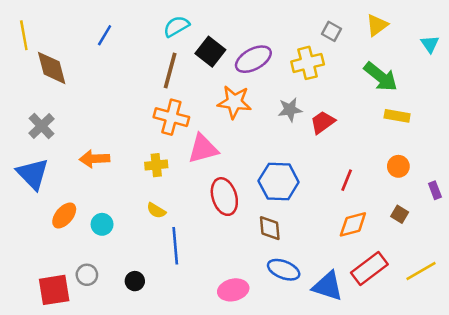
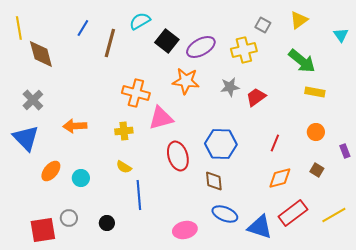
brown line: (170, 70) -> (110, 43), moved

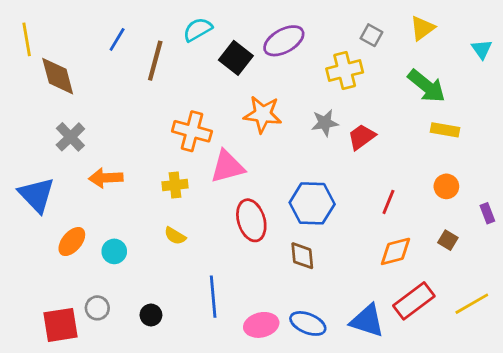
purple ellipse: (201, 47) -> (284, 41), moved
gray cross: (33, 100) -> (70, 137), moved
blue line: (139, 195) -> (213, 297), moved
blue ellipse: (225, 214) -> (308, 323), moved

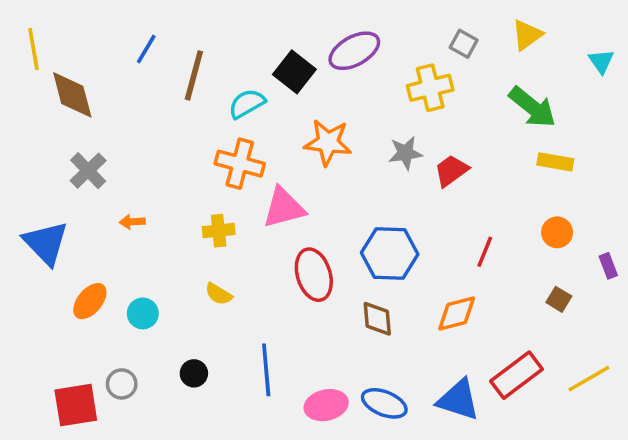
cyan semicircle: (198, 30) -> (247, 104), moved
orange arrow: (106, 178) -> (132, 222), size x0.6
orange diamond: (395, 251) -> (457, 313), moved
black circle: (151, 315) -> (194, 373), moved

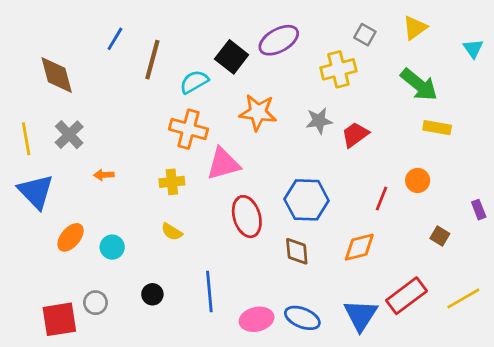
yellow line: (33, 49) -> (26, 139), moved
orange circle: (557, 232) -> (418, 180), moved
blue triangle: (458, 400) -> (361, 315), turned 45

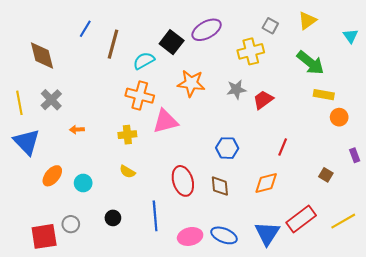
orange circle: (418, 180) -> (339, 117), moved
blue hexagon: (307, 200) -> (227, 148), size x0.7
red ellipse: (247, 217) -> (183, 181), moved

